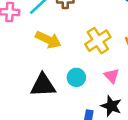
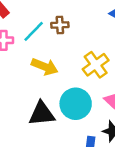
cyan circle: (76, 77) -> (76, 104), size x1.6

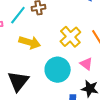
black triangle: (42, 114) -> (18, 81), moved, turned -40

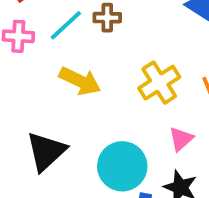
pink triangle: (86, 64) -> (181, 139), turned 32
cyan circle: (58, 70) -> (122, 166), moved

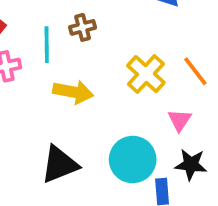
cyan line: (66, 25) -> (47, 45), turned -33
black triangle: (46, 151) -> (60, 164), turned 36

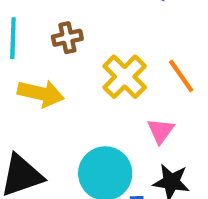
brown cross: (83, 27) -> (67, 38), moved

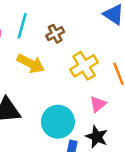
brown cross: (67, 38) -> (55, 34), turned -30

